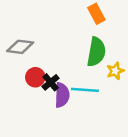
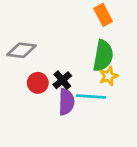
yellow star: (115, 71) -> (109, 76), moved
black cross: (51, 82) -> (62, 80), moved

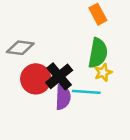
black cross: (62, 80) -> (59, 76), size x1.5
red circle: (38, 83) -> (36, 79), size x1.5

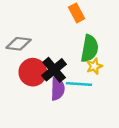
orange rectangle: (98, 14) -> (77, 13), moved

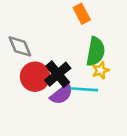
gray diamond: (19, 44) -> (20, 46), turned 60
purple semicircle: (58, 89) -> (62, 94), turned 50

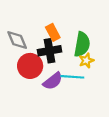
orange rectangle: (82, 14) -> (53, 32), moved
black cross: (58, 74) -> (50, 51), moved, turned 30

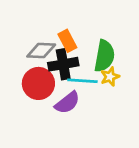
gray diamond: (17, 40) -> (41, 50), moved, turned -65
cyan line: (72, 77) -> (82, 81), moved

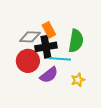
yellow star: (110, 77) -> (78, 80), moved

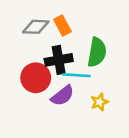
orange rectangle: (49, 30) -> (62, 26), moved
gray diamond: (30, 37) -> (36, 27), moved

